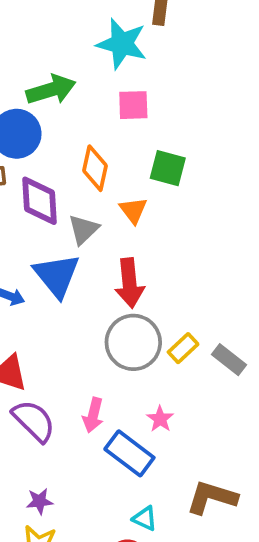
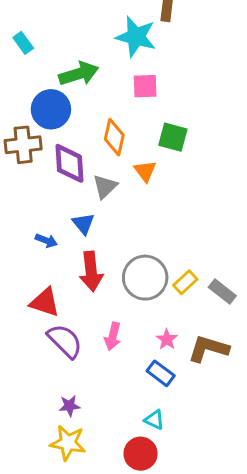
blue triangle: (57, 275) -> (83, 224), size x0.6
red arrow: (129, 283) -> (91, 271), moved
blue rectangle: (129, 453) -> (161, 373), moved, size x0.7
brown L-shape: (212, 497) -> (208, 349), moved

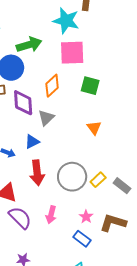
pink square: (145, 86) -> (72, 53), size x1.5
orange diamond: (114, 137) -> (52, 86), turned 35
orange triangle: (145, 171) -> (94, 128), moved
blue triangle: (83, 224) -> (32, 142), turned 42

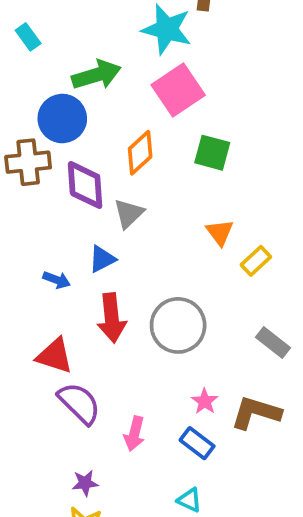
pink square: (72, 53) -> (178, 90), turned -32
yellow rectangle: (98, 180) -> (256, 261), moved
pink arrow: (51, 215) -> (134, 434), moved

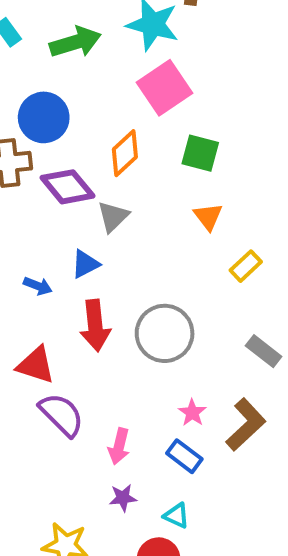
green arrow: (96, 75) -> (75, 42), moved
purple diamond: (85, 185) -> (67, 187), turned -36
orange triangle: (220, 232) -> (208, 217), moved
brown L-shape: (256, 413) -> (246, 425), turned 120
purple star: (85, 483) -> (123, 498), moved

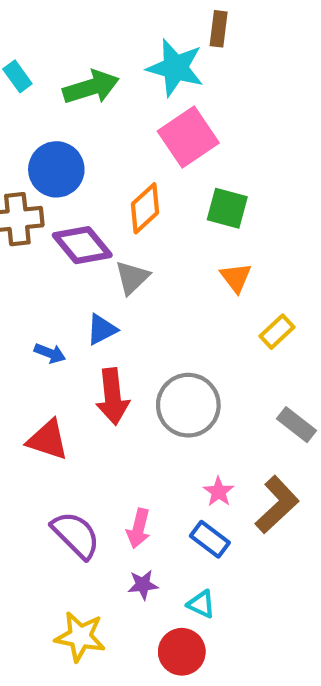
purple semicircle: (62, 415) -> (76, 535), moved

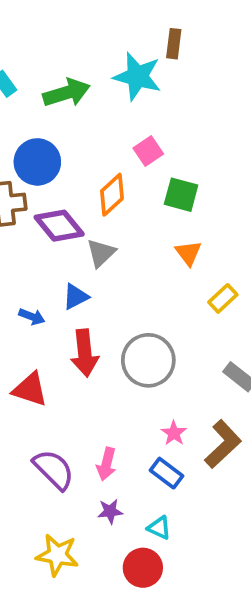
pink square: (188, 137) -> (148, 151), moved, size x0.6

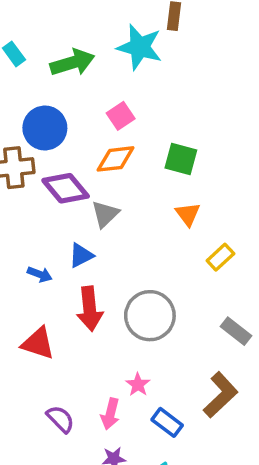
pink square: (148, 151) -> (121, 116), moved
orange diamond: (112, 195) -> (115, 159), turned 36
pink star: (174, 433) -> (138, 385), moved
purple semicircle: (54, 469) -> (60, 419), size x0.7

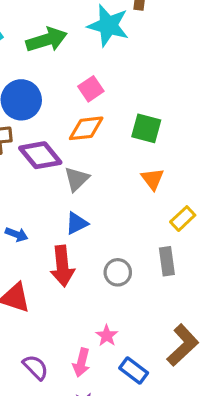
blue triangle: (81, 255) -> (77, 223), moved
gray circle: (150, 316) -> (118, 272), size x0.6
gray rectangle: (236, 331) -> (167, 261), moved, turned 44

